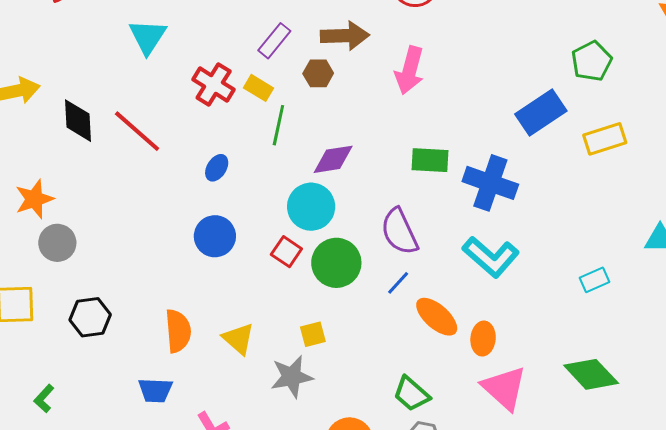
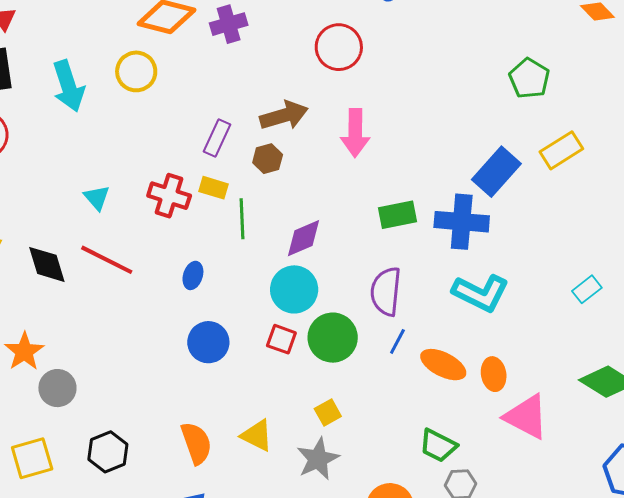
cyan triangle: (148, 37) -> (97, 198), moved, size x0.7
blue rectangle: (541, 112) -> (496, 172), moved
purple semicircle: (399, 232) -> (386, 291), turned 45

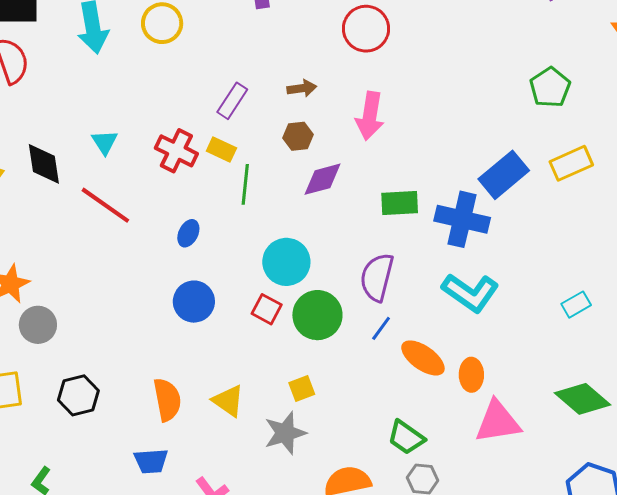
brown arrow: (284, 116) -> (302, 88), size x0.6
brown hexagon: (268, 159) -> (298, 136), moved
purple diamond: (304, 238) -> (322, 179), moved
black diamond: (47, 264) -> (44, 164), moved
pink triangle: (526, 417) -> (498, 422), turned -45

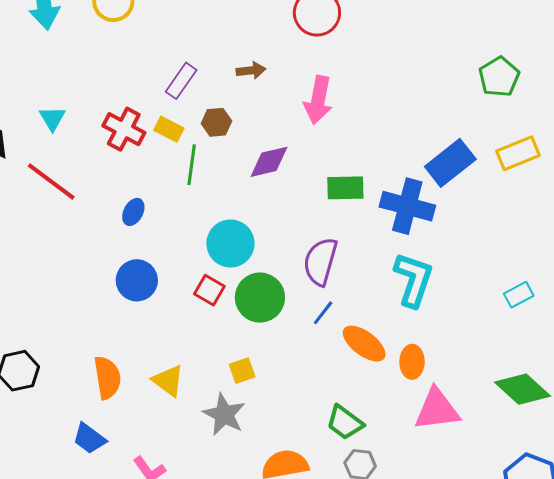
brown hexagon: (298, 136) -> (216, 122), moved
cyan L-shape: (470, 293) -> (413, 280), turned -108
gray star: (285, 433) -> (224, 414), turned -30
blue trapezoid: (151, 461) -> (89, 439), turned 39

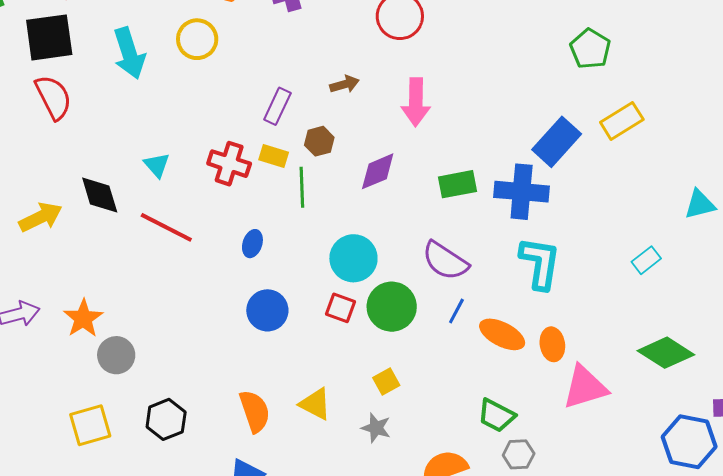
purple semicircle: (320, 261) -> (445, 261), turned -63
gray star: (224, 414) -> (376, 428), size x0.7

